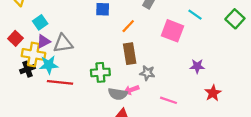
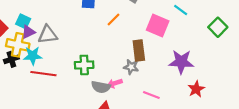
green square: (235, 19) -> (218, 27), moved
cyan square: (40, 22) -> (23, 21), moved, turned -32
brown rectangle: (130, 54) -> (139, 50), moved
purple star: (197, 66) -> (181, 62), size x1.6

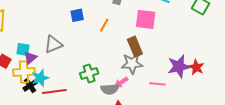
gray triangle: (48, 35) -> (53, 44), moved
black cross: (11, 59) -> (30, 86), moved
purple star: (181, 62) -> (179, 66), moved
gray star: (131, 67) -> (132, 64), size x1.5

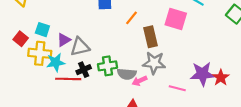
gray triangle: (53, 44) -> (80, 47), moved
brown rectangle: (135, 47) -> (150, 37), moved
purple triangle: (30, 58) -> (64, 40), moved
black cross: (30, 86) -> (84, 70), moved
gray semicircle: (110, 89) -> (127, 74), moved

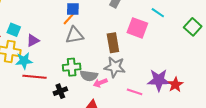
orange line: (131, 18) -> (69, 19), moved
gray triangle: (80, 47) -> (74, 35), moved
black cross: (84, 70) -> (60, 91), moved

